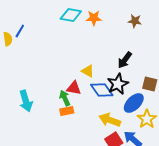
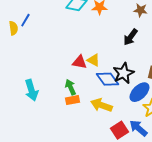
black arrow: (125, 60) -> (130, 37), moved
red triangle: (74, 88) -> (79, 62), moved
yellow arrow: (110, 120) -> (101, 105), moved

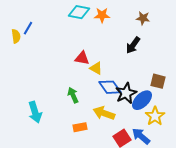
red triangle: (79, 62) -> (82, 58), moved
black star: (123, 73) -> (126, 93), moved
cyan arrow: (31, 90) -> (35, 112), moved
orange rectangle: (72, 100) -> (80, 127), moved

